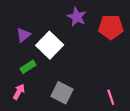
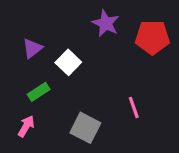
white square: (50, 45) -> (68, 62), size x0.7
pink line: (111, 97) -> (134, 108), moved

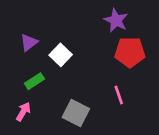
purple star: (106, 23) -> (116, 20), moved
red pentagon: (152, 37) -> (130, 52), moved

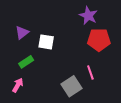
white square: (61, 55) -> (46, 42), turned -35
gray square: (76, 113) -> (71, 86), moved, turned 30

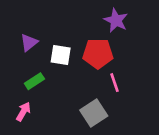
red pentagon: (99, 40) -> (98, 54), moved
pink line: (90, 72) -> (115, 83), moved

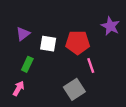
purple star: (116, 20) -> (110, 26), moved
green rectangle: (34, 81) -> (27, 64), turned -32

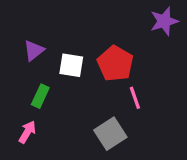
purple star: (110, 26) -> (164, 21), moved, turned 30
red pentagon: (78, 42) -> (115, 64), turned 30

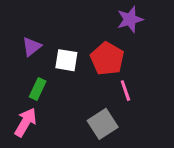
purple star: (164, 21) -> (130, 19), moved
pink arrow: (27, 132) -> (26, 122), size x1.4

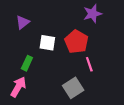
purple triangle: (32, 47) -> (23, 22), moved

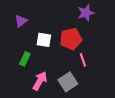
red pentagon: (76, 42) -> (71, 39), turned 30
pink arrow: (18, 87) -> (40, 81), moved

